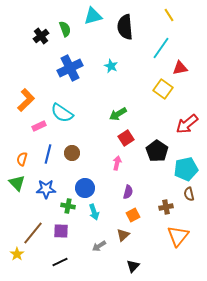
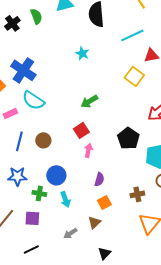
cyan line: (161, 48) -> (132, 35), turned 30
blue cross: (70, 68) -> (23, 70), moved, turned -30
red square: (126, 138) -> (81, 130), moved

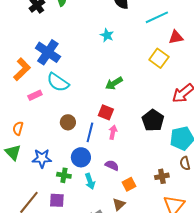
red square: (81, 130) -> (106, 112), turned -35
blue line: (19, 141) -> (90, 132), moved
purple semicircle: (99, 179) -> (112, 165), moved, turned -80

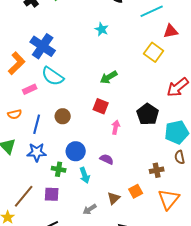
orange semicircle: (18, 128) -> (15, 114), moved, turned -120
blue line: (90, 132) -> (37, 124), moved
pink arrow: (113, 132) -> (116, 127), moved
orange square: (129, 184) -> (136, 191), moved

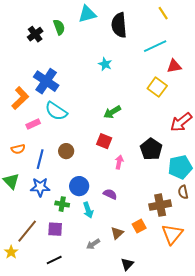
brown cross: (157, 170) -> (160, 205), size x1.5

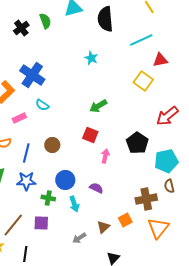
cyan semicircle: (56, 111) -> (42, 105), size x0.6
black line: (54, 260) -> (25, 254), moved, turned -56

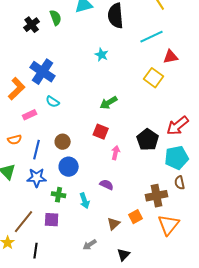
red arrow: (167, 116) -> (178, 126), moved
blue circle: (65, 180) -> (69, 167), moved
gray arrow: (79, 238) -> (90, 245), moved

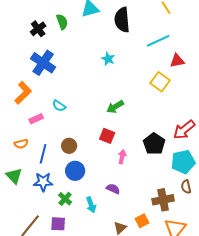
blue cross: (43, 72) -> (43, 63), moved
green cross: (59, 195) -> (65, 199), turned 32

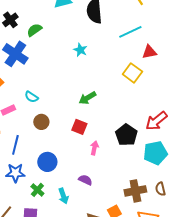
green semicircle: (62, 22) -> (34, 30), moved, turned -105
brown circle: (69, 146) -> (41, 122), moved
brown semicircle: (186, 187) -> (160, 189), moved

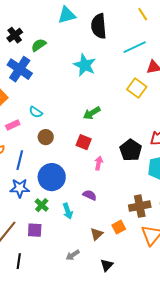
cyan star: (80, 50) -> (85, 65), size x1.6
blue circle: (47, 162) -> (52, 177), size x1.4

